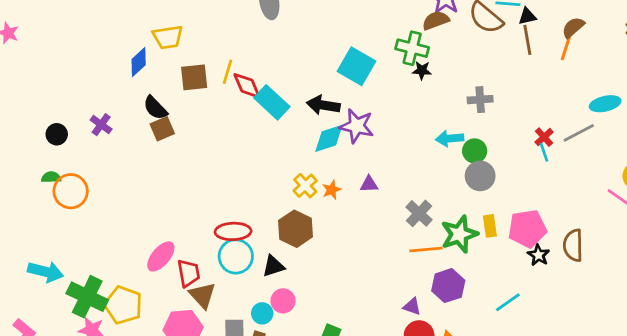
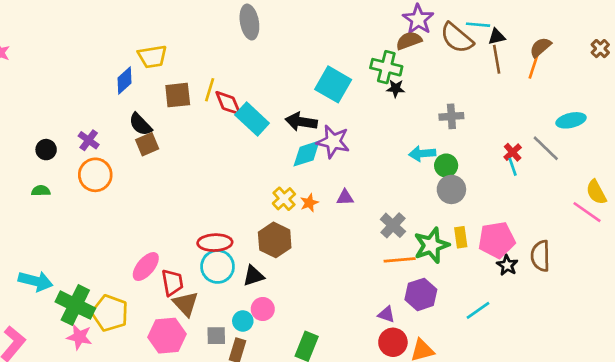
gray line: (579, 133) -> (546, 148), turned 72
orange circle: (71, 191) -> (95, 175), moved

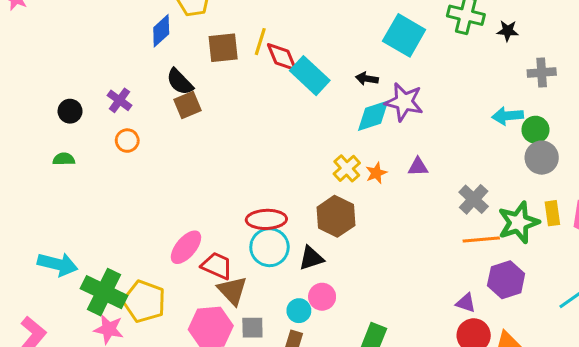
black star: (396, 88) -> (508, 31), moved
black arrow: (301, 122) -> (367, 79), size x0.6
orange circle: (95, 175) -> (127, 141), size x0.6
red trapezoid: (172, 282) -> (217, 266), turned -56
gray square: (216, 336) -> (252, 328), moved

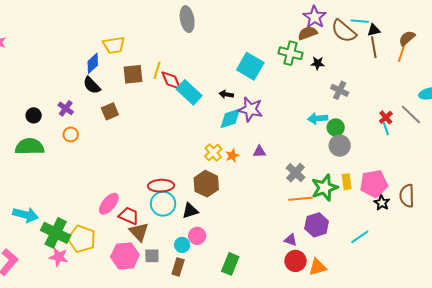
gray cross: (542, 72) -> (340, 90), turned 30
black semicircle: (180, 82) -> (92, 85), moved
green semicircle: (64, 159) -> (30, 147), size x2.0

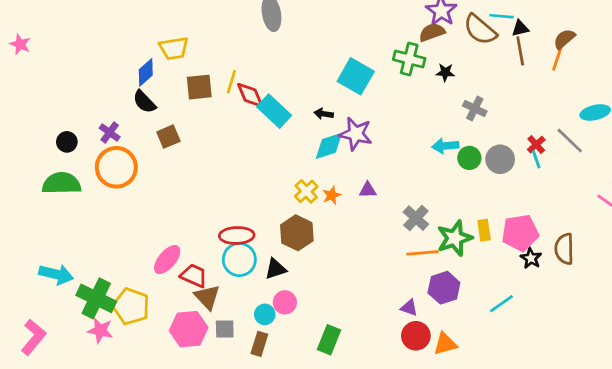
orange circle: (71, 134) -> (116, 167), size x2.0
gray circle: (340, 146) -> (500, 159), moved

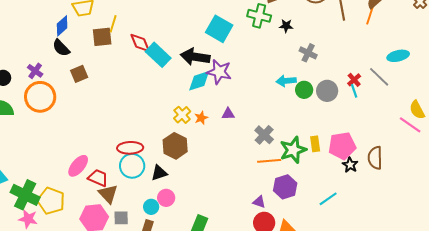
yellow line: (231, 82) -> (113, 24), moved
black arrow: (324, 114) -> (195, 57), size x2.0

